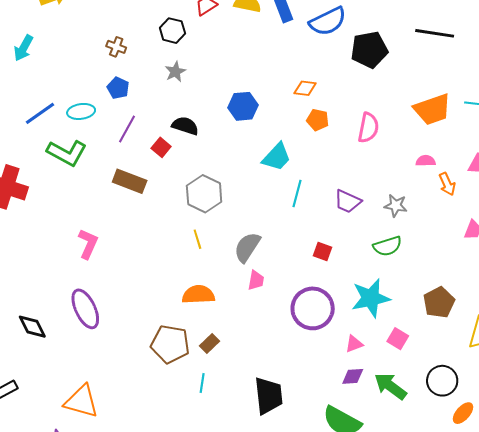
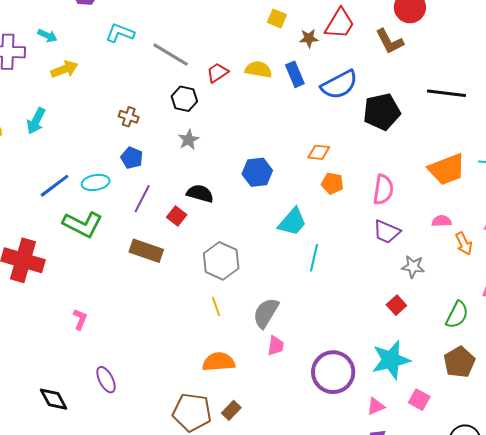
purple trapezoid: (348, 201) -> (387, 232), moved
pink L-shape: (88, 244) -> (80, 319), moved, size x0.7
green semicircle: (387, 246) -> (457, 315), moved, turned -44
red square: (323, 251) -> (396, 305), moved, turned 30
purple ellipse: (85, 309) -> (106, 380), size x0.7

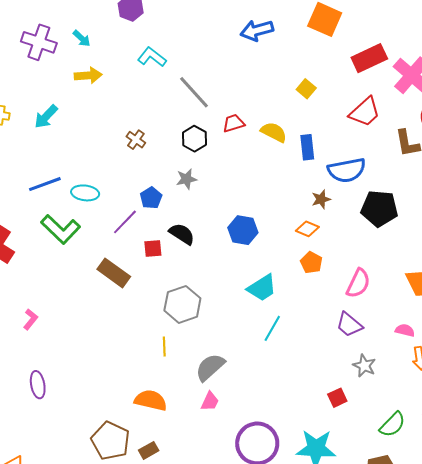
brown star: (309, 38) -> (321, 199), moved, turned -30
blue pentagon: (132, 158) -> (151, 198), moved
red square: (177, 216) -> (153, 248), turned 30

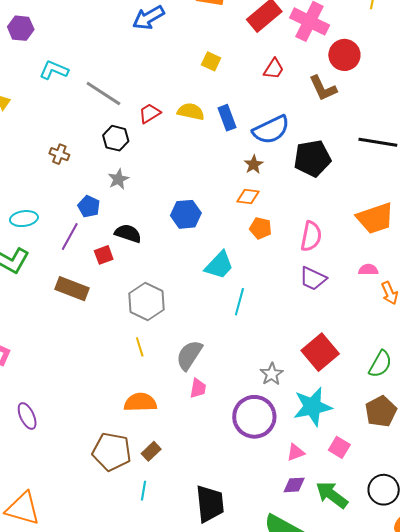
red trapezoid: (365, 112) -> (274, 69), size x0.7
gray star: (364, 366) -> (272, 374), moved, turned 30
red square: (337, 398) -> (320, 352), size x1.8

